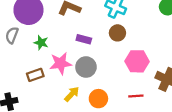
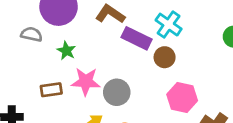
gray semicircle: (12, 35) -> (31, 34), turned 70
purple rectangle: (84, 39) -> (137, 38), moved, size x1.5

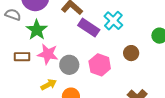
green star: (66, 51) -> (37, 30), size x1.5
brown circle: (165, 57) -> (131, 53), moved
pink hexagon: (182, 98) -> (100, 65), moved

